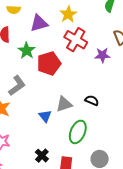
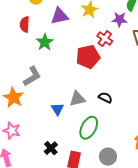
red cross: (76, 40) -> (105, 39), moved, size x0.7
purple star: (102, 55) -> (120, 19), moved
red pentagon: (49, 63) -> (88, 57), moved

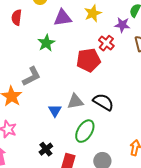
red semicircle: (25, 24) -> (17, 17), moved
black semicircle: (105, 98) -> (103, 102), size x1.5

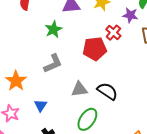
gray L-shape: (32, 76) -> (53, 63), moved
blue triangle: (55, 111) -> (41, 105), moved

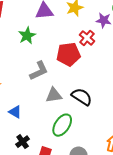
gray L-shape: (53, 63) -> (39, 71), moved
blue triangle: (41, 105) -> (15, 112), turned -32

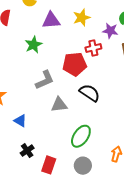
red cross: (87, 38) -> (93, 48), turned 35
black semicircle: (82, 97) -> (90, 93), moved
green ellipse: (62, 125) -> (81, 136), moved

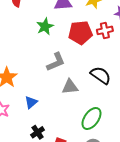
red pentagon: (75, 64) -> (80, 33), moved
blue triangle: (20, 121) -> (31, 102), turned 48

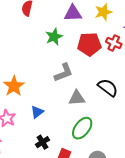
red cross: (105, 30) -> (114, 43), turned 35
green ellipse: (91, 119) -> (82, 128), moved

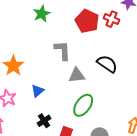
green star: (54, 37) -> (42, 14), moved
red pentagon: (89, 44) -> (87, 21), turned 30
gray L-shape: (64, 73) -> (62, 50), turned -70

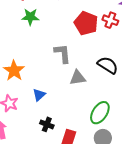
green star: (42, 14) -> (30, 17), moved, turned 30
green ellipse: (83, 105) -> (100, 113), moved
black cross: (44, 121) -> (47, 124), turned -32

